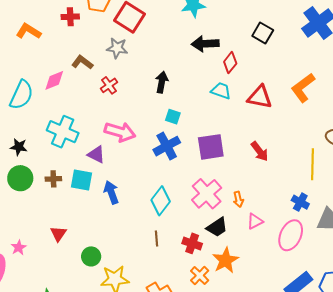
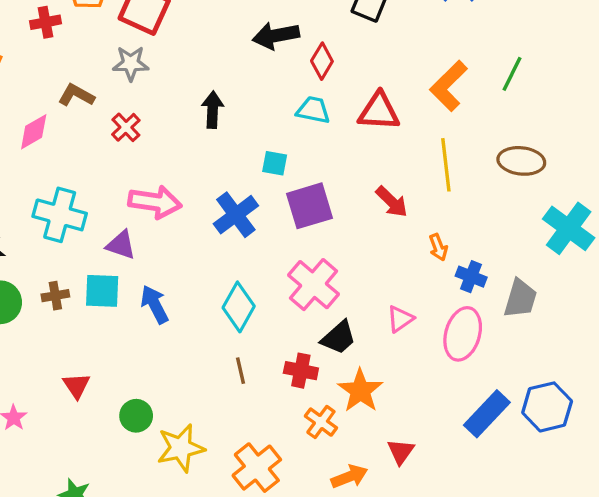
cyan square: (173, 117) -> (275, 163), moved
yellow line: (313, 164) -> (446, 165), moved
orange arrow: (238, 199) -> (438, 247), moved

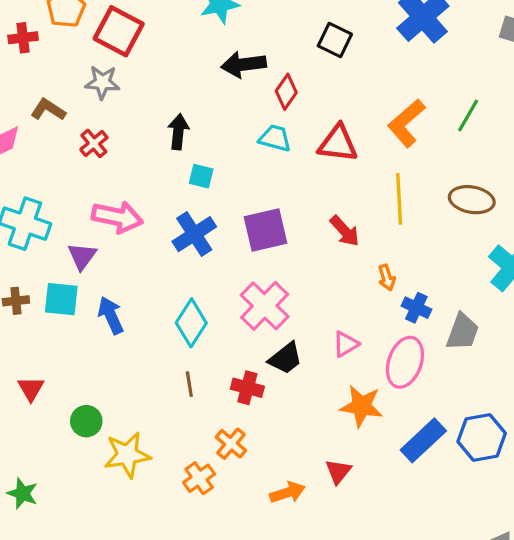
cyan square: (275, 163) -> (201, 176), moved
purple triangle: (121, 245) -> (82, 256), turned 44
orange star: (360, 391) -> (361, 406), moved, turned -30
orange cross: (321, 422) -> (231, 444), moved
orange cross: (257, 468) -> (199, 478), size x0.7

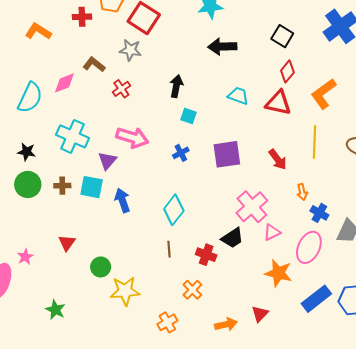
red diamond: (286, 92) -> (287, 71), moved
blue cross: (194, 234) -> (181, 153), size x0.6
pink cross: (265, 306) -> (252, 207), moved
orange cross: (199, 478) -> (167, 322), moved

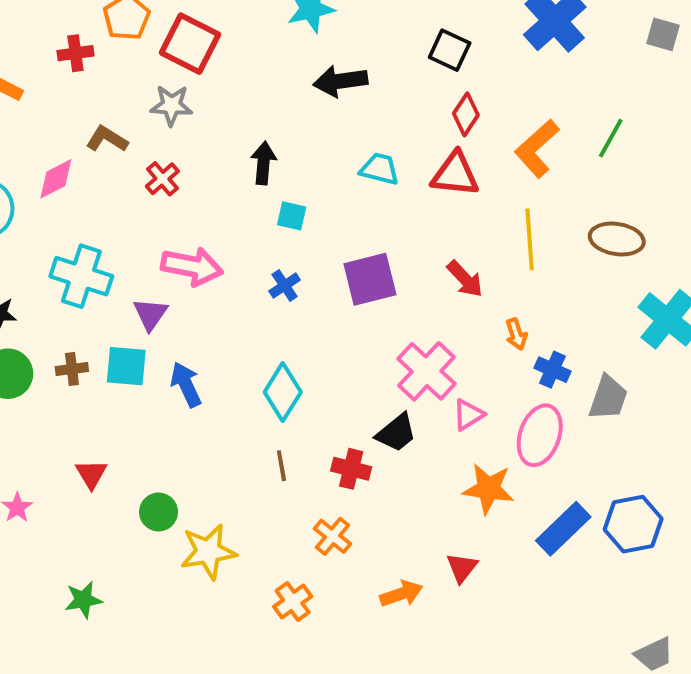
green star: (55, 310) -> (83, 600), turned -30

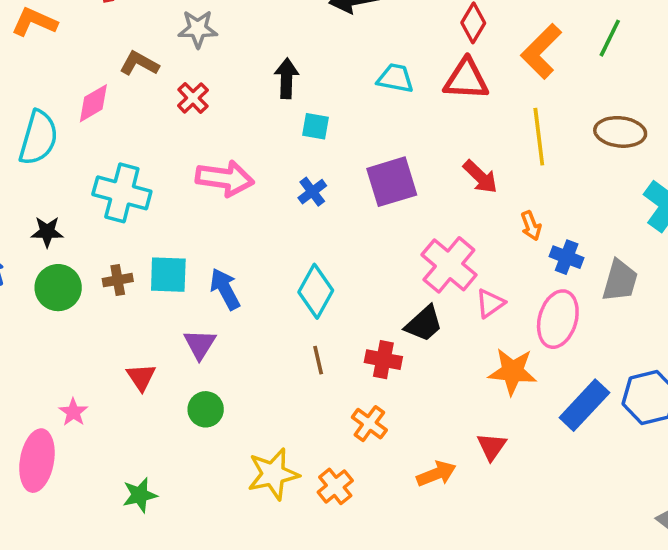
purple triangle: (150, 314) -> (200, 344), moved
yellow star: (208, 552) -> (273, 474), moved

